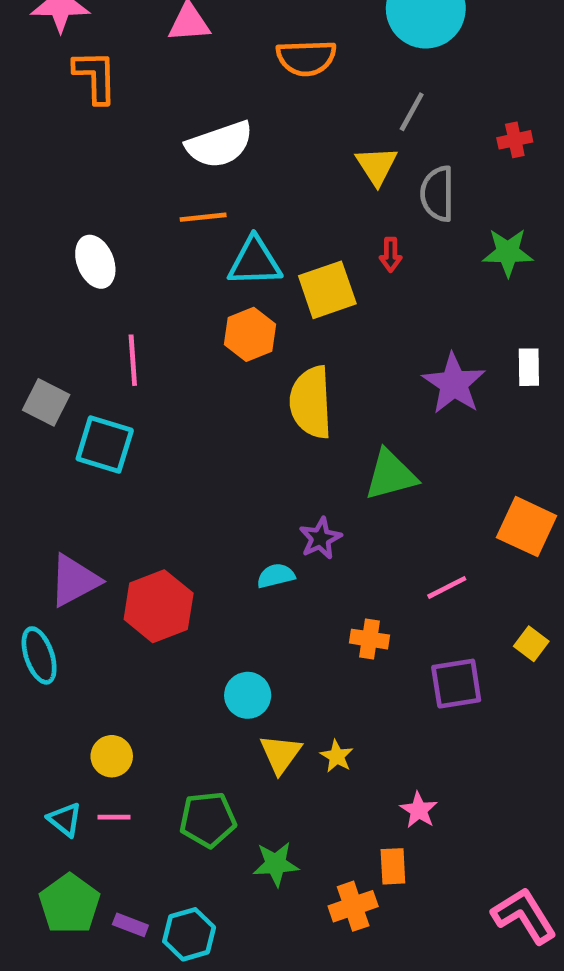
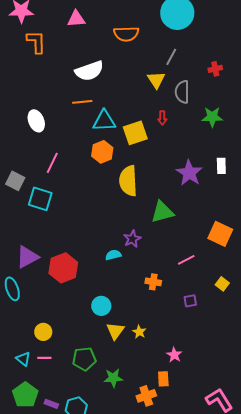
pink line: (133, 360) -> (52, 163), turned 30
purple square: (456, 684) -> (190, 301), size x0.6

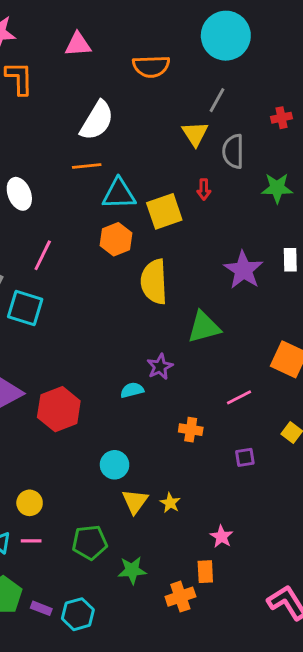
white semicircle: (89, 71) -> (97, 121), turned -40

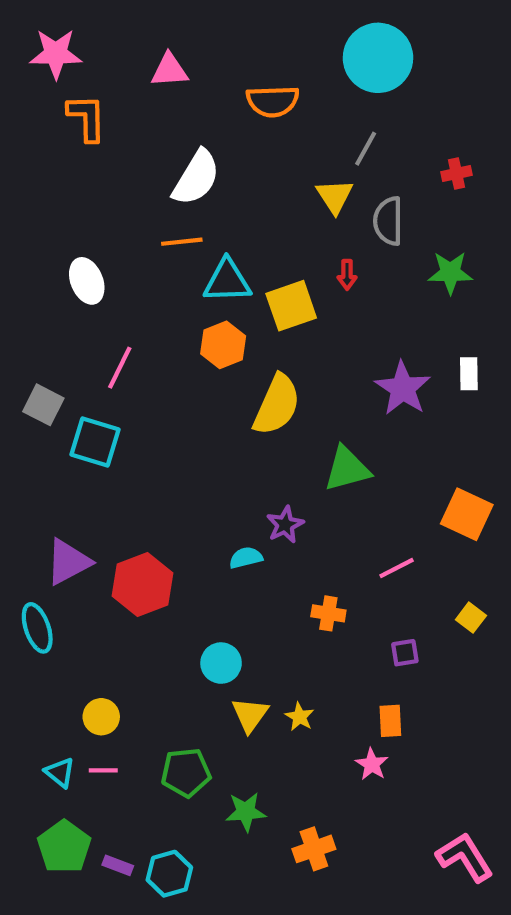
yellow semicircle: (154, 282) -> (277, 405), turned -153
orange rectangle: (205, 572) -> (390, 721), moved

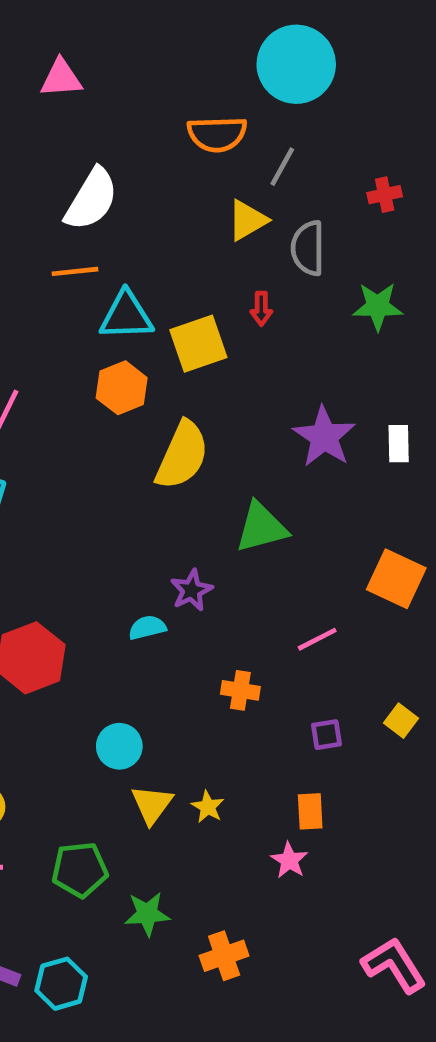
orange semicircle: (273, 101) -> (217, 134), moved
yellow triangle: (335, 196) -> (247, 220), turned 33
white rectangle: (469, 374) -> (399, 444), moved
yellow square: (471, 618) -> (401, 721), moved

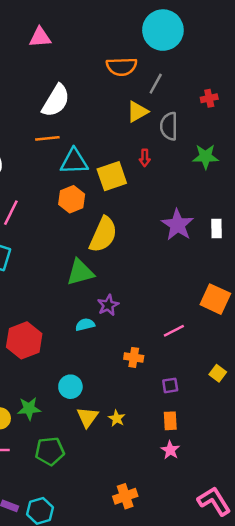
green triangle: (261, 527) -> (80, 272), moved
purple square: (326, 735) -> (170, 385), moved
pink star: (289, 860) -> (170, 450), moved
green star: (147, 914) -> (29, 409), moved

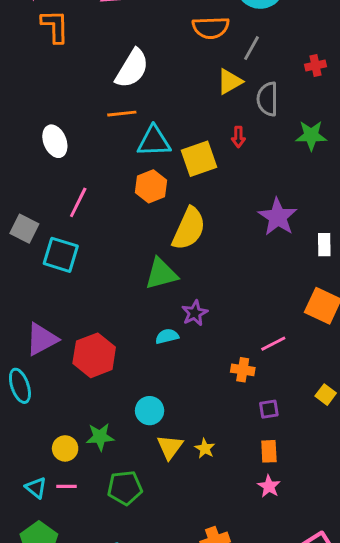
white rectangle: (216, 228) -> (324, 245), moved
orange cross: (134, 357) -> (243, 370), moved

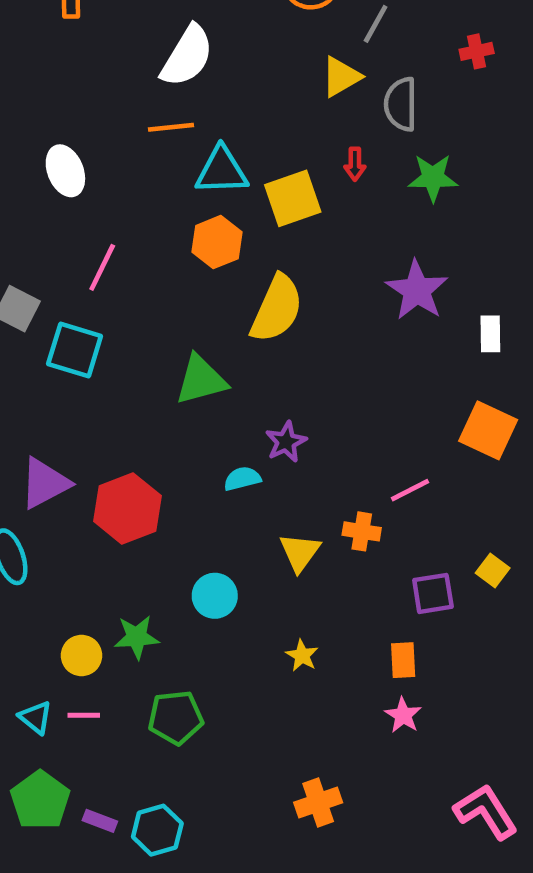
green star: (311, 135) -> (433, 178), moved
green triangle: (161, 274) -> (201, 380), moved
purple square: (269, 409) -> (433, 593), moved, size x1.4
yellow triangle: (170, 447) -> (300, 552), moved

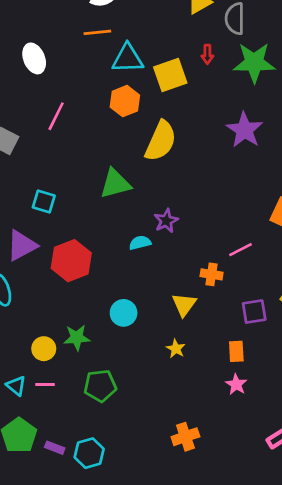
green star: (433, 178) -> (254, 63), size x1.4
cyan square: (75, 350) -> (44, 201), moved, size x0.7
yellow triangle: (300, 552) -> (184, 305), moved

